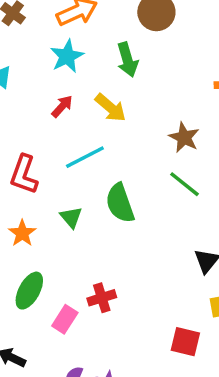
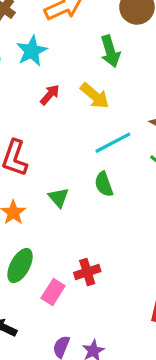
cyan star: (67, 56) -> (32, 51), moved
cyan line: (85, 157) -> (113, 143), moved
green semicircle: (120, 203) -> (104, 184), size x0.7

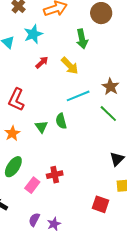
green semicircle: (104, 184) -> (61, 121), moved

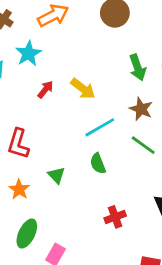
green arrow: (82, 39) -> (137, 67), moved
green semicircle: (61, 121) -> (98, 164), moved
red cross: (55, 175) -> (115, 217), moved

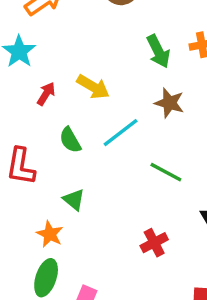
green line: (143, 145) -> (166, 172), moved
green semicircle: (98, 164) -> (70, 140), moved
orange star: (19, 189) -> (50, 234), moved

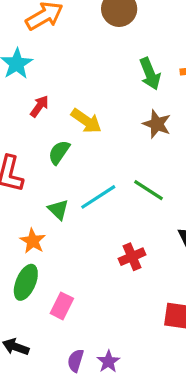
yellow arrow: (93, 87) -> (86, 121), moved
cyan line: (121, 133) -> (98, 197), moved
green semicircle: (70, 140) -> (59, 152), turned 60

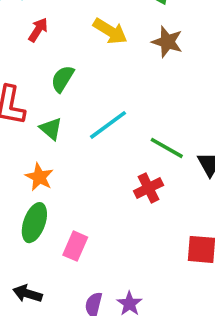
yellow arrow: (86, 121) -> (110, 31), moved
green line: (148, 190) -> (167, 148), moved
green triangle: (58, 210) -> (51, 129), moved

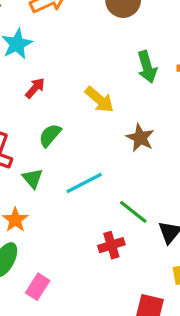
brown star: (167, 42) -> (140, 138), moved

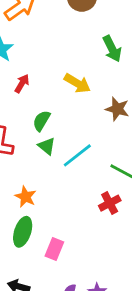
green triangle: (33, 178) -> (47, 146), moved

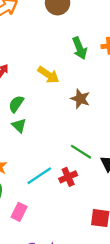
cyan line: (77, 155) -> (39, 176), moved

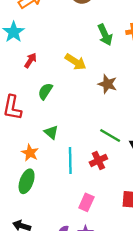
green triangle: (19, 126) -> (51, 132), moved
cyan line: (39, 176) -> (70, 160), turned -55
pink rectangle: (19, 212) -> (86, 202), moved

